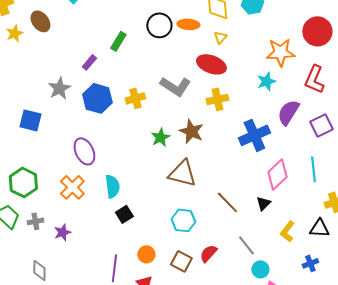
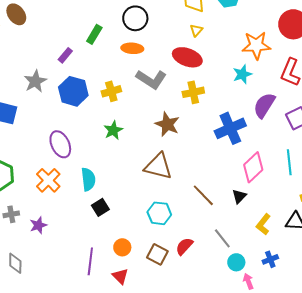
orange ellipse: (188, 24) -> (132, 48), moved
green star: (160, 137) -> (113, 130), moved
blue cross: (310, 263) -> (270, 259), moved

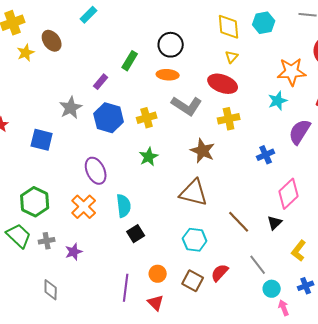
blue cross: (230, 128) -> (266, 155), size x0.6

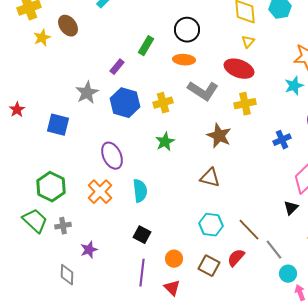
brown triangle: (194, 193) -> (210, 178), size x0.7
brown line: (239, 222) -> (249, 230), moved
black square: (136, 234) -> (142, 235), moved, turned -30
purple star: (74, 252) -> (89, 250), moved

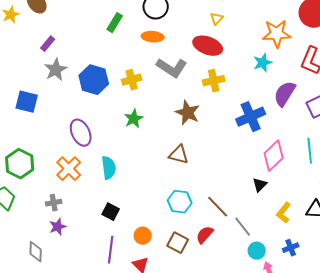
purple rectangle: (117, 67) -> (48, 44), moved
blue cross: (282, 140) -> (251, 117), size x1.6
gray cross: (63, 226) -> (54, 203), moved

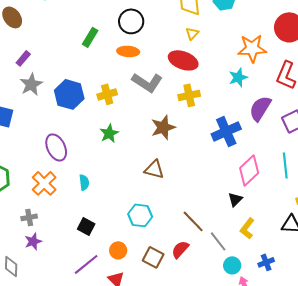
brown star: (188, 113) -> (163, 127), turned 30
cyan semicircle: (109, 168) -> (84, 182), size x0.7
cyan hexagon: (180, 202) -> (140, 215), moved
yellow L-shape: (284, 213) -> (247, 228), moved
purple line: (111, 250) -> (86, 264), turned 44

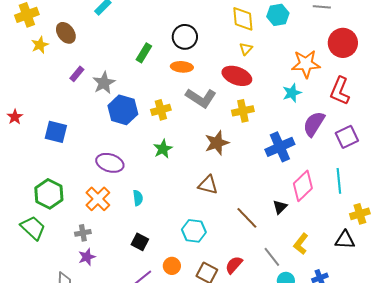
gray star: (31, 84) -> (104, 83), moved
purple ellipse: (56, 147) -> (110, 163), turned -48
black triangle: (235, 199) -> (280, 207), moved
brown line: (193, 221) -> (247, 218), moved

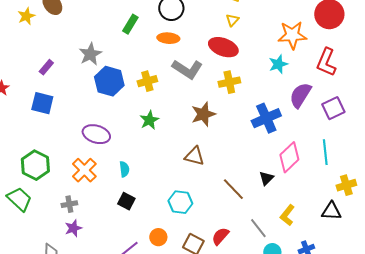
purple rectangle: (77, 74) -> (46, 67), moved
black square: (140, 242) -> (126, 201), moved

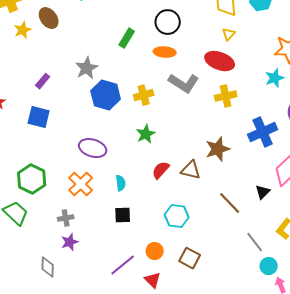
brown star: (203, 114) -> (218, 149), moved
black square: (126, 201) -> (123, 215), turned -30
red semicircle: (220, 236) -> (161, 170), moved

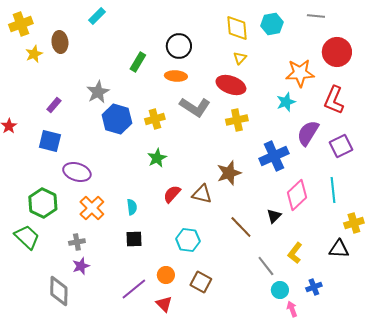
brown ellipse: (49, 18) -> (60, 42), turned 30
purple ellipse: (93, 148) -> (77, 172), moved
gray diamond: (48, 267) -> (59, 291), size x1.4

